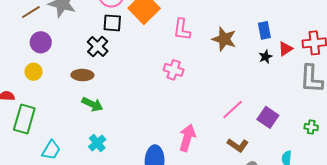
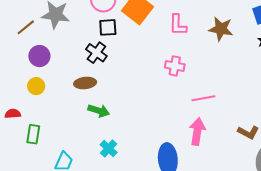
pink line: (233, 109) -> (203, 98), moved, turned 40
green rectangle: (24, 119) -> (33, 134), size x0.7

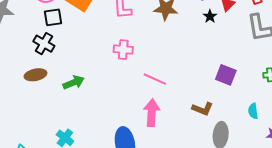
pink line: (203, 98) -> (155, 79), turned 40
green arrow: (99, 111) -> (74, 82), moved, turned -35

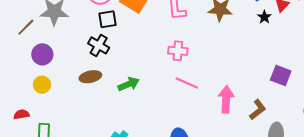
pink line: (155, 79) -> (187, 83), moved
brown L-shape: (203, 109) -> (258, 110), turned -60
pink arrow: (152, 113) -> (226, 99), moved

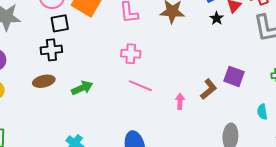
black cross: (99, 45) -> (51, 50), turned -35
pink arrow: (226, 99) -> (180, 101), size x0.6
brown L-shape: (258, 110) -> (209, 89), moved

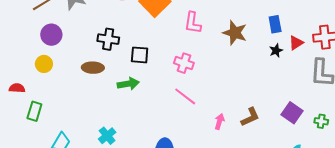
black square: (60, 23) -> (140, 55), moved
purple square: (234, 76) -> (292, 113), moved

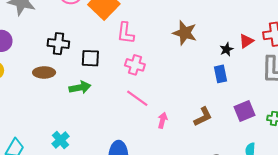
pink L-shape: (193, 23) -> (126, 33), moved
blue rectangle: (275, 24) -> (221, 74), moved
purple square: (292, 113) -> (245, 111), turned 35
pink arrow: (219, 122) -> (163, 120), moved

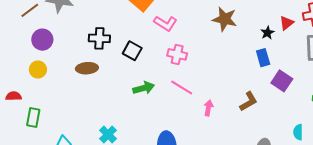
pink L-shape: (126, 33) -> (166, 23), turned -60
black square: (90, 58) -> (132, 51), turned 30
green arrow: (80, 87) -> (144, 88), moved
purple square: (245, 111) -> (282, 81), moved, turned -30

